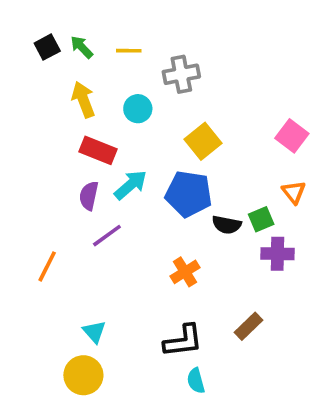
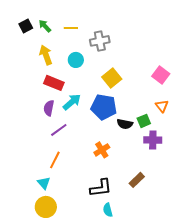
orange line: (47, 266) -> (55, 160), moved
cyan triangle: (94, 332) -> (44, 183), moved

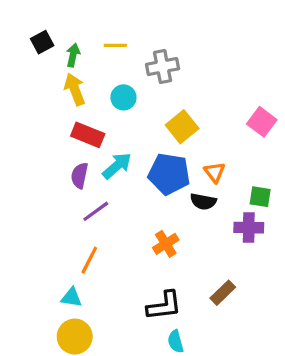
green arrow: (45, 26) -> (73, 55), moved, turned 56
orange triangle: (162, 106) -> (215, 172), moved
green square: (144, 121) -> (260, 197), moved, turned 32
cyan triangle: (44, 183) -> (71, 298), turned -40

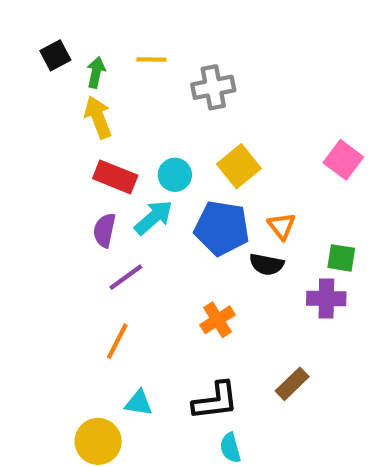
cyan circle: (123, 97) -> (175, 175), moved
cyan triangle: (71, 298) -> (139, 403), moved

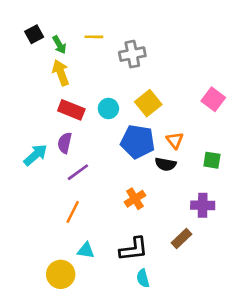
green arrow: (96, 72) -> (59, 45), turned 138
cyan arrow: (154, 217) -> (35, 155), moved
purple cross: (326, 298) -> (203, 205), moved

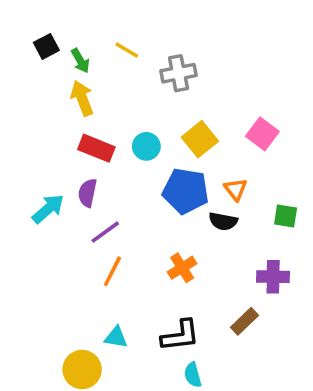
yellow line: (94, 37) -> (127, 50), turned 30
pink square: (213, 99) -> (262, 134), moved
orange line: (73, 212) -> (112, 271), moved

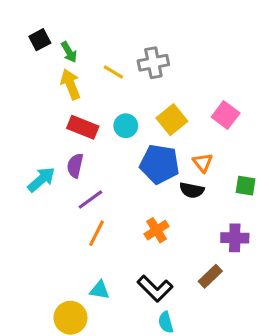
yellow line: (127, 50) -> (113, 72), moved
black L-shape: (180, 336) -> (155, 289), turned 52

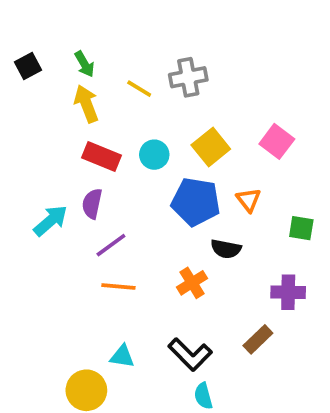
black square: (40, 40) -> (28, 66), moved
black semicircle: (192, 190) -> (226, 249), moved
orange line: (97, 233) -> (118, 287), turned 68

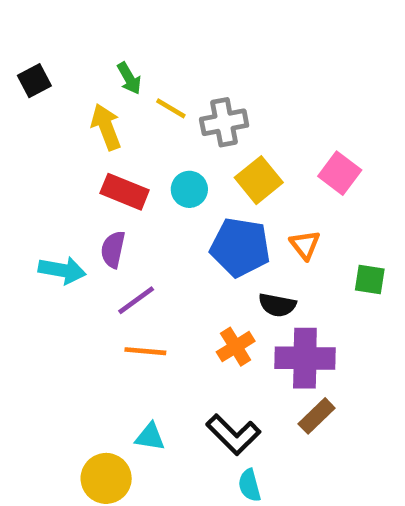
green arrow: (85, 64) -> (129, 78), moved
gray cross: (188, 77) -> (224, 122), moved
cyan arrow: (51, 221) -> (62, 270), turned 51
purple cross: (288, 292) -> (305, 358), moved, size x1.4

